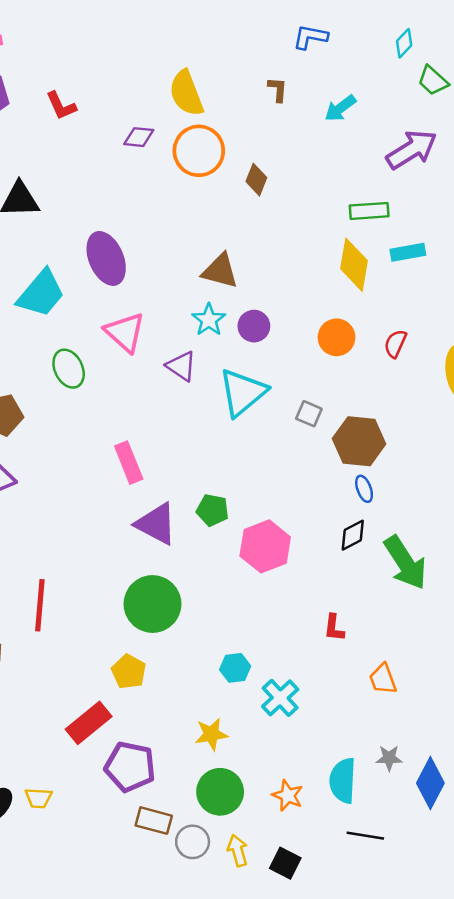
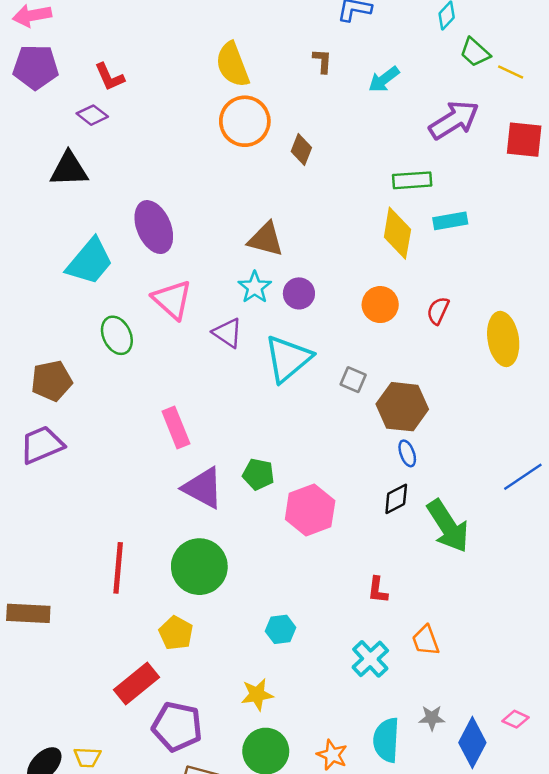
purple diamond: (139, 137) -> (92, 115), moved, turned 32
red line: (40, 605) -> (118, 568), moved
cyan cross: (280, 698) -> (370, 659), moved

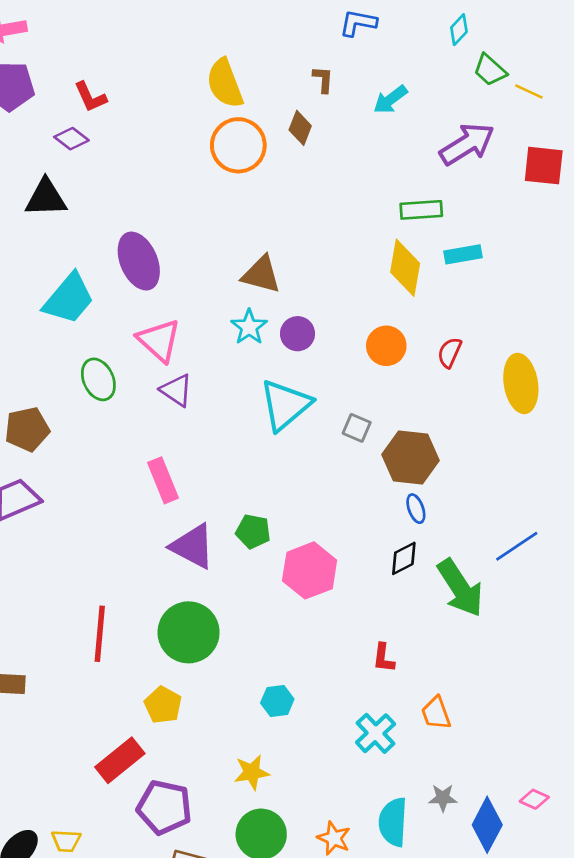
brown diamond: (301, 150) -> (300, 128), moved
purple triangle: (228, 333) -> (176, 390), moved
blue line: (523, 477) -> (517, 546), moved

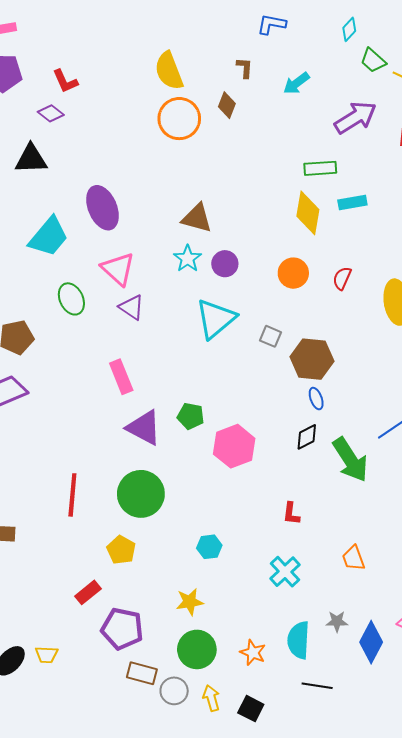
orange trapezoid: (436, 713) -> (353, 558), moved
red rectangle: (120, 760) -> (88, 592), size x0.7

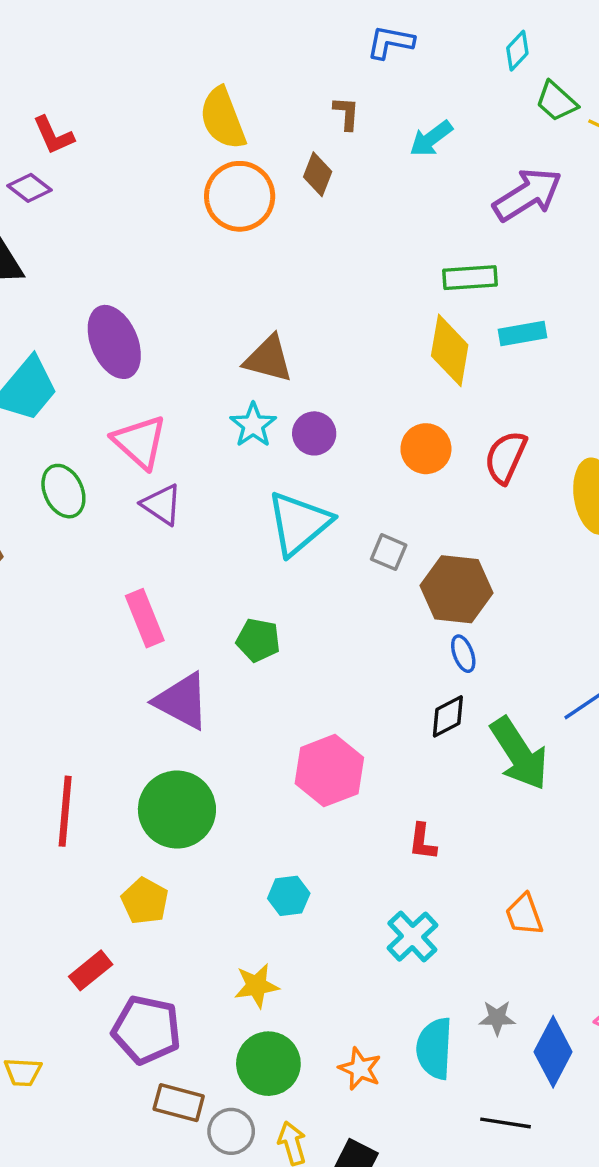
red semicircle: (342, 278) -> (506, 457), size x1.4
green pentagon: (191, 416) -> (258, 640), moved
pink hexagon: (234, 446) -> (329, 771), moved
black line: (317, 686) -> (506, 1123), moved

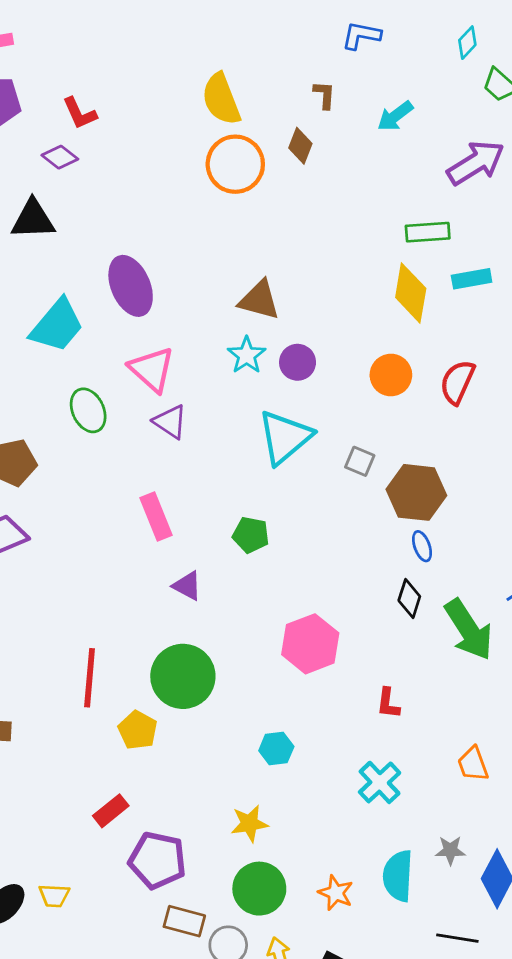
purple triangle: (182, 701) -> (187, 586), size x0.6
black diamond: (448, 716) -> (409, 599), turned -45
yellow pentagon: (145, 901) -> (138, 730), moved

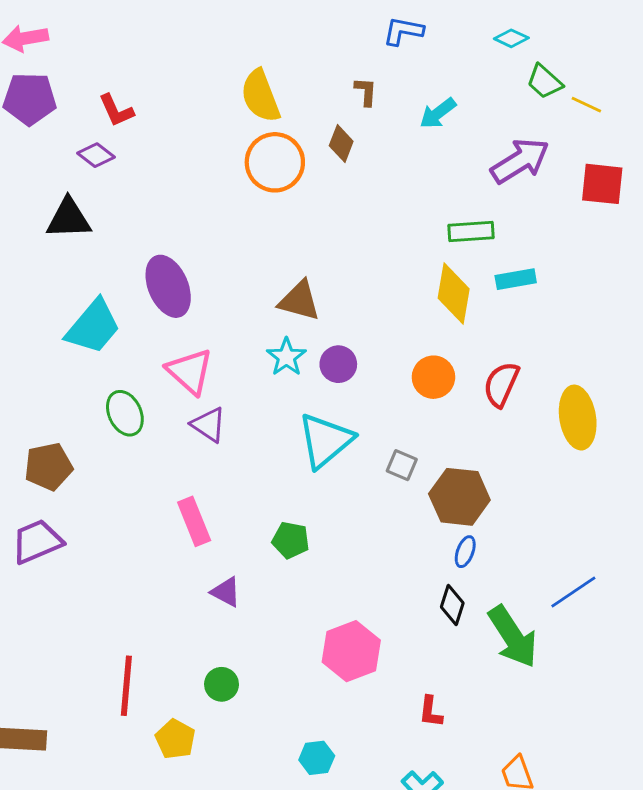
cyan diamond: (467, 43) -> (511, 38), turned 72
blue ellipse: (422, 546) -> (465, 552), turned 40
green circle: (183, 676) -> (221, 684), size x0.5

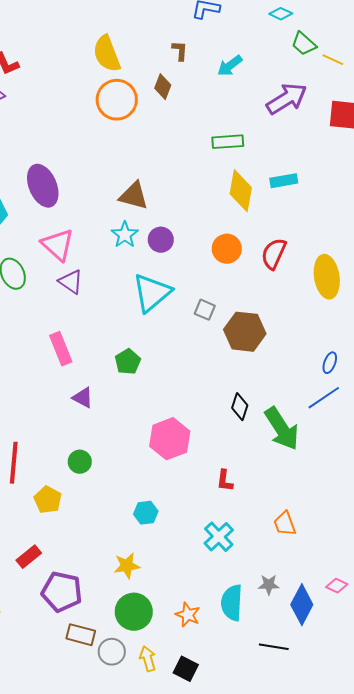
green rectangle: (471, 232) -> (228, 142), moved
green pentagon: (291, 540) -> (128, 362), turned 30
blue ellipse: (465, 552) -> (330, 363), moved

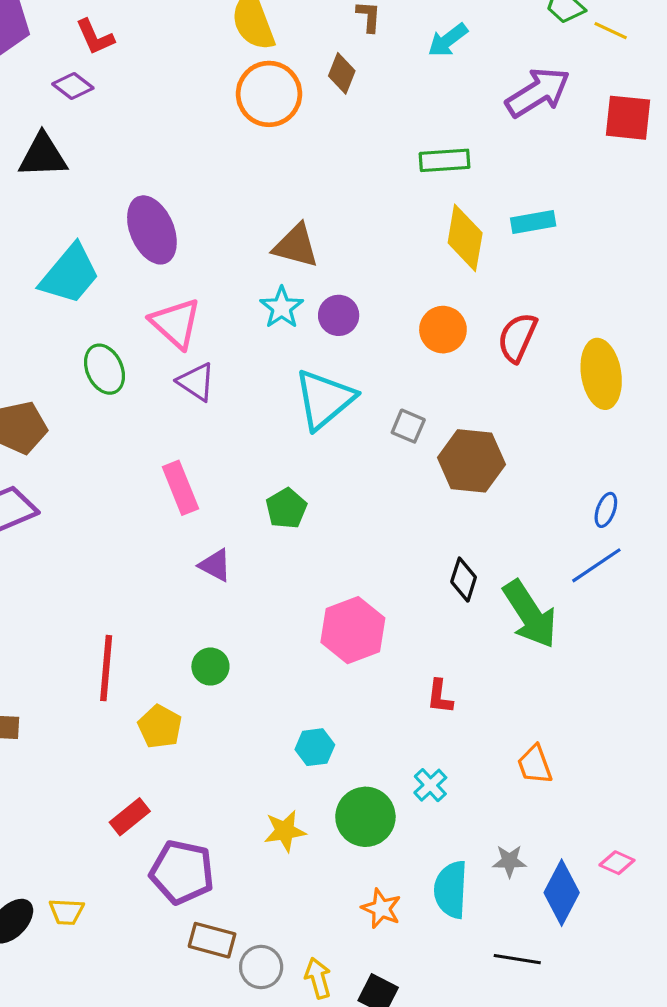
cyan cross: (219, 537) -> (430, 785), size x0.7
green circle: (134, 612) -> (365, 817), moved

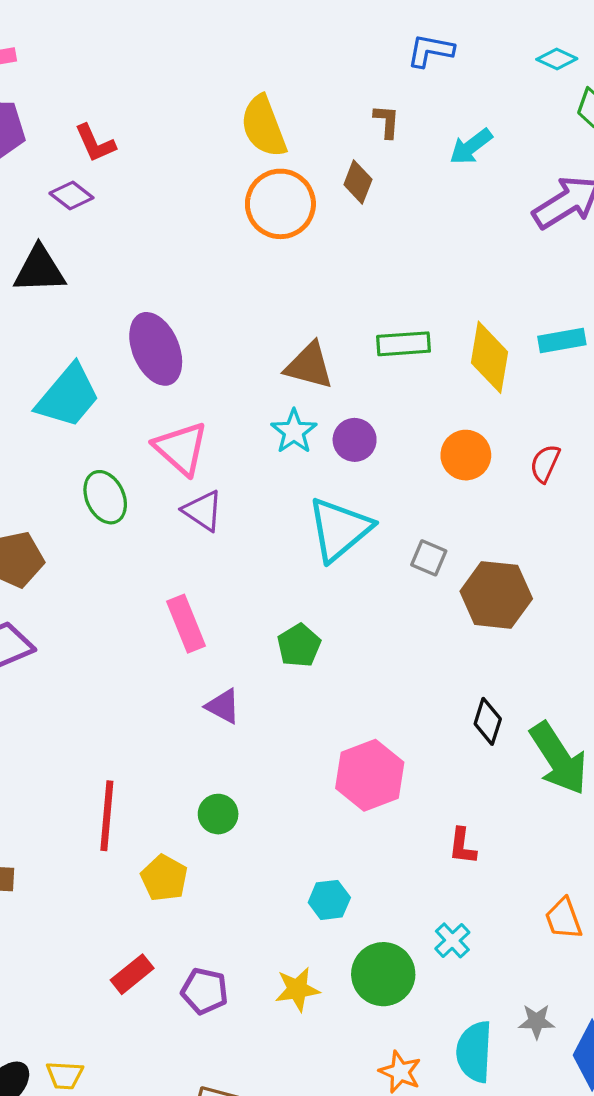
green rectangle: (445, 160) -> (403, 344), moved
red semicircle: (517, 338) -> (545, 463), size x0.7
purple pentagon: (182, 872) -> (205, 991), moved, size x0.7

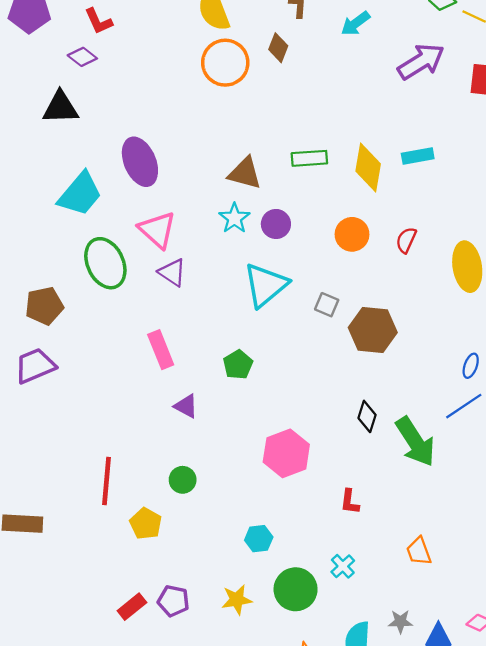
green ellipse: (105, 497) -> (105, 263), size x1.4
red rectangle: (132, 974) -> (132, 607), moved

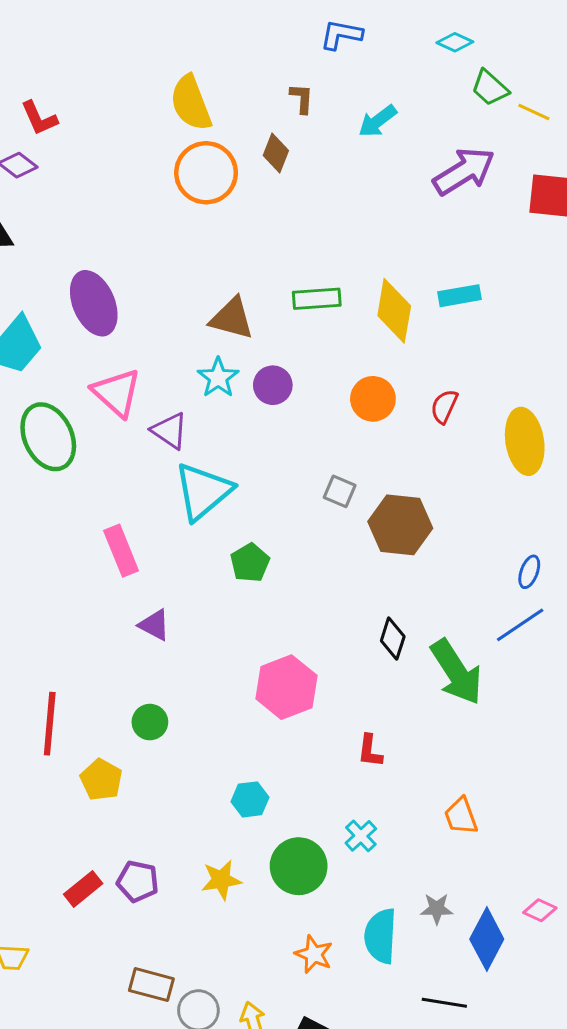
purple triangle: (172, 272) -> (170, 431), moved
cyan triangle: (266, 285) -> (203, 491), moved
green pentagon: (238, 365) -> (250, 563), moved

